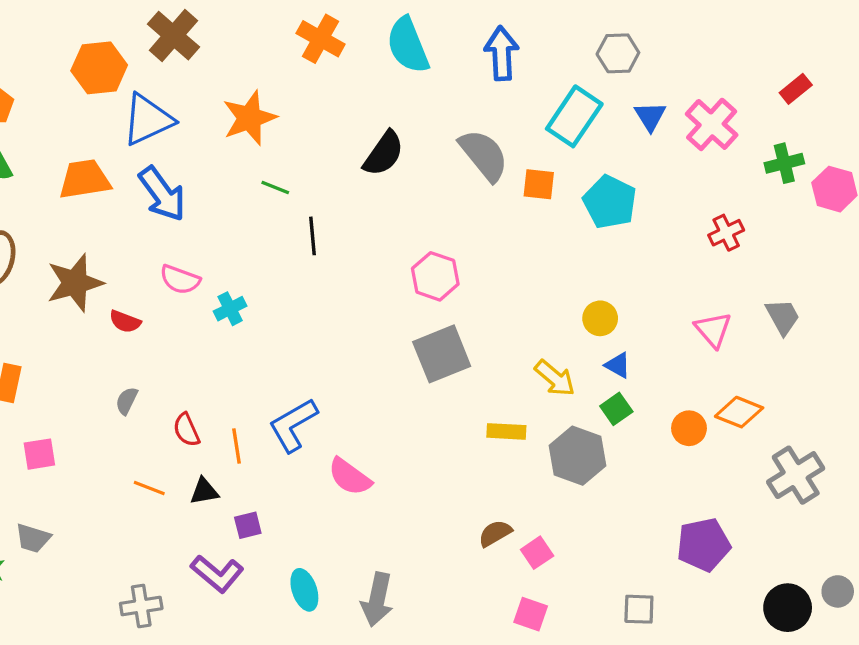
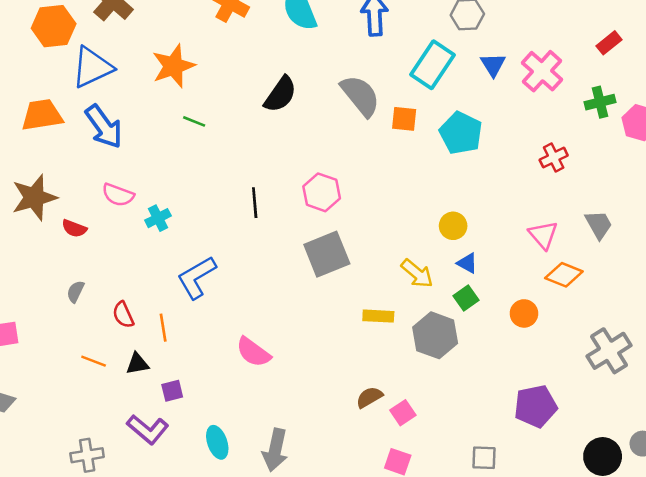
black line: (312, 236) -> (255, 203), moved
orange diamond: (739, 412) -> (564, 275), moved
blue L-shape: (293, 425) -> (197, 277), moved

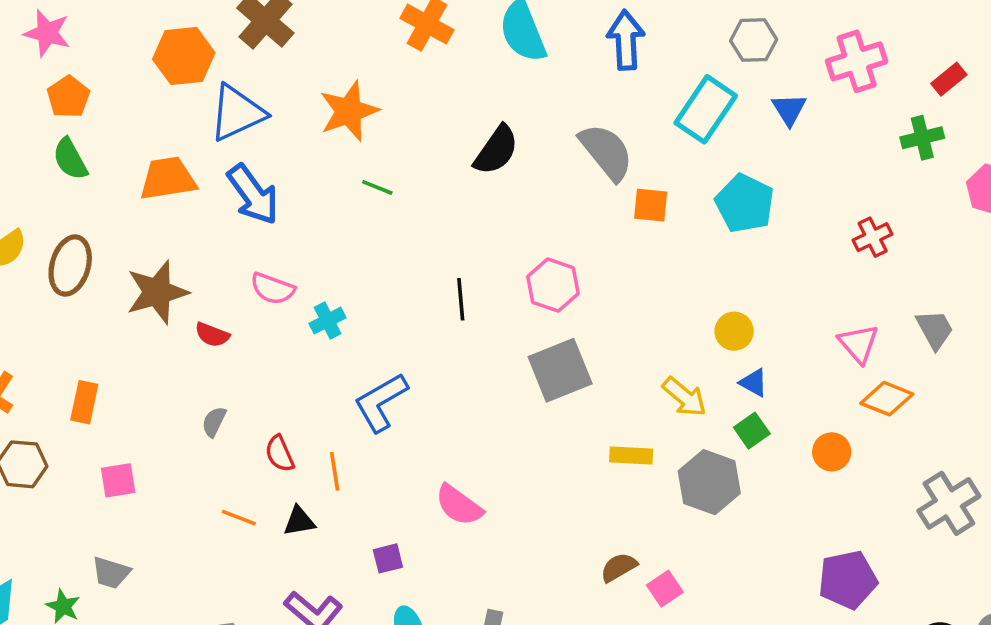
pink cross: (542, 71) -> (857, 61), moved, turned 30
green cross: (600, 102) -> (922, 138), moved
orange square: (404, 119) -> (651, 205), moved
purple square: (172, 391) -> (388, 558), moved

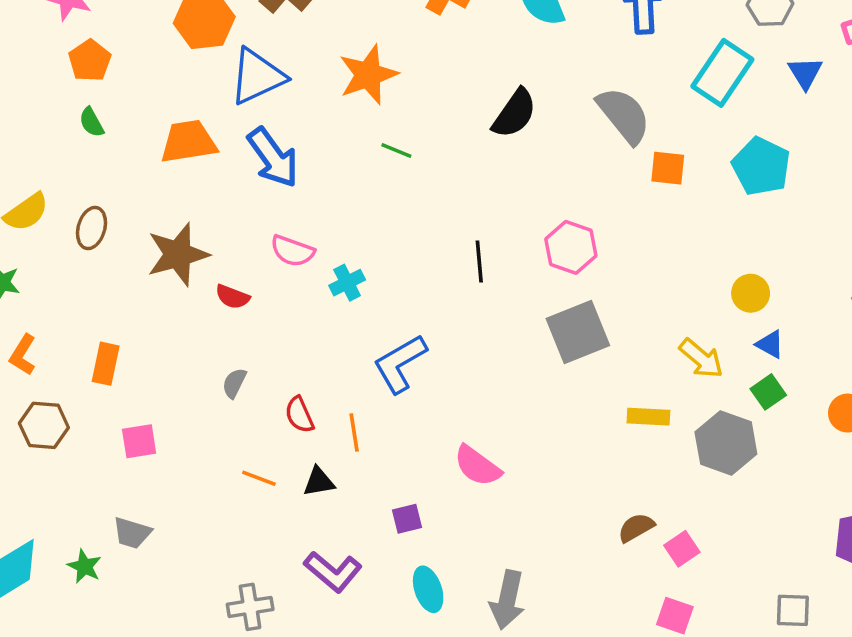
green semicircle: (70, 159) -> (91, 122), size x0.7
brown ellipse: (70, 266) -> (91, 228), size x0.7

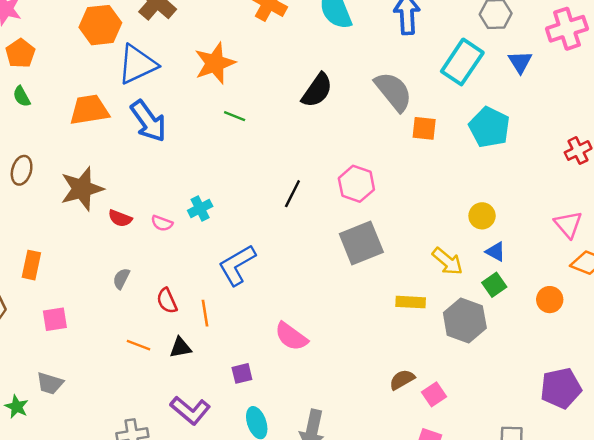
pink semicircle: (292, 251) -> (162, 223), moved, size x0.7
black line: (479, 261) -> (292, 194), turned 32

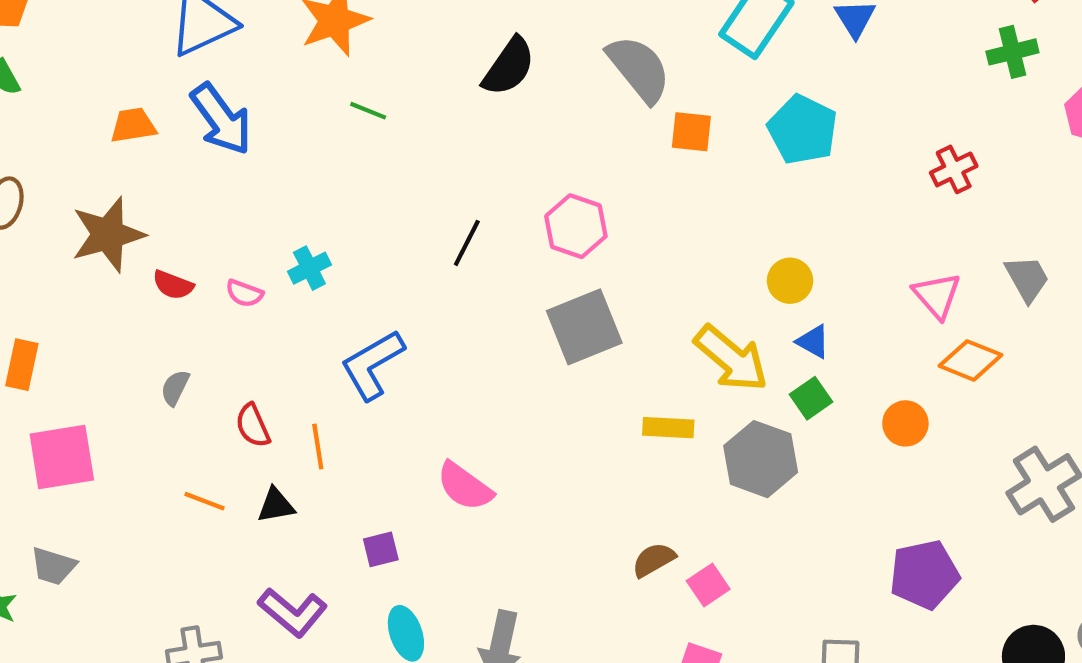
orange trapezoid: (89, 110) -> (133, 125), moved, size x0.7
yellow arrow: (448, 261) -> (731, 358), size x1.4
pink square: (55, 319) -> (62, 457), size x1.6

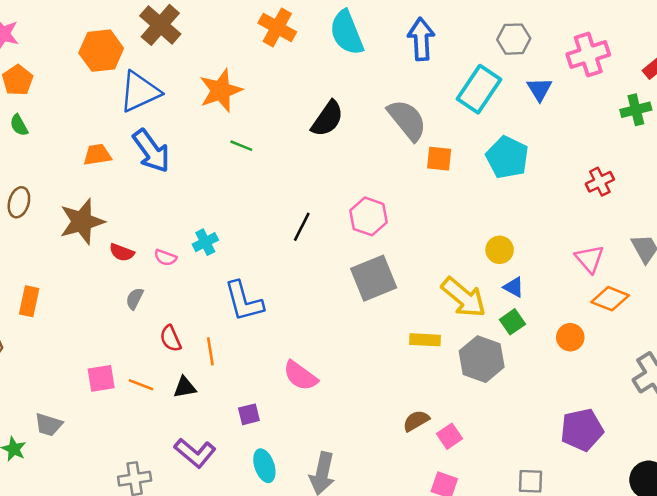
blue L-shape: (372, 365) -> (244, 301), turned -75
gray semicircle: (175, 388) -> (135, 299), moved
pink square: (62, 457) -> (101, 378), moved, size x0.7

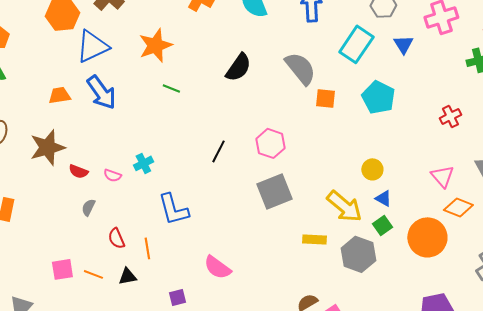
orange circle: (570, 337) -> (427, 237), size x1.8

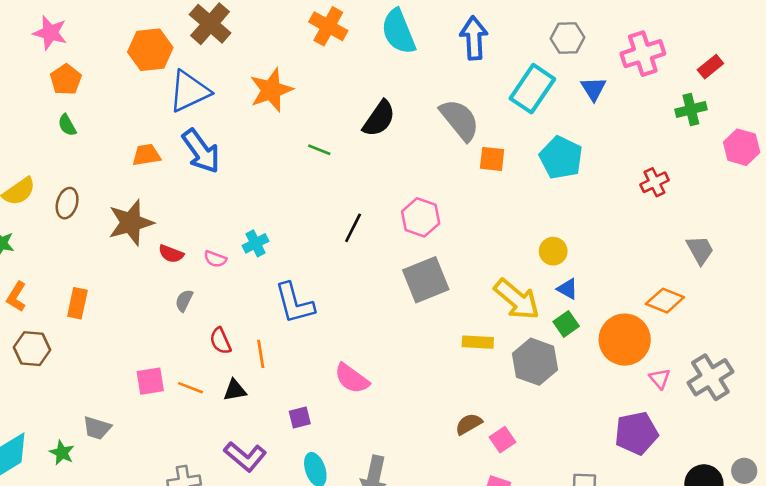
green line: (171, 88) -> (319, 150), moved
pink triangle: (442, 176) -> (660, 379), moved, size x0.7

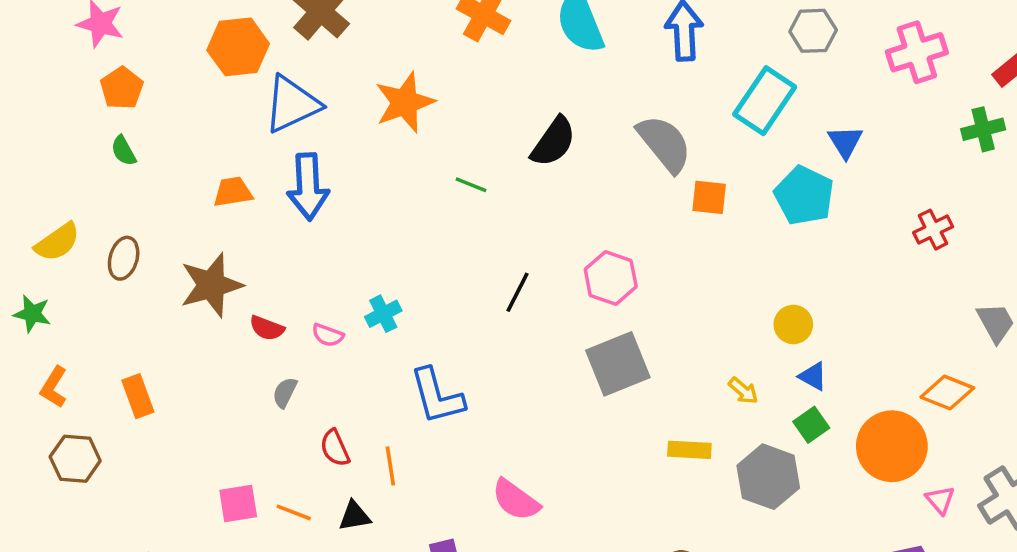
blue triangle: (593, 89) -> (845, 142), moved
blue arrow: (201, 151) -> (308, 187), turned 33
yellow arrow: (517, 299) -> (743, 391), size x0.5
orange rectangle: (77, 303) -> (138, 396), turned -32

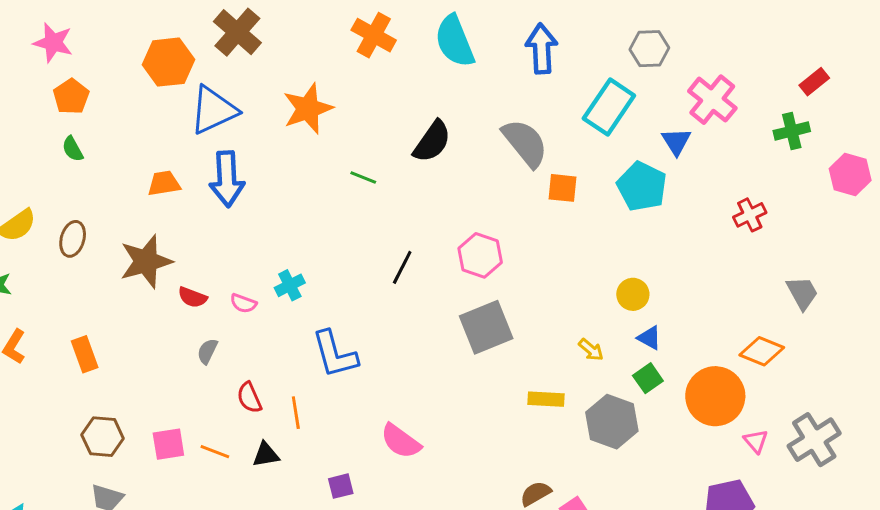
pink cross: (917, 52) -> (712, 100), moved, turned -33
brown hexagon: (75, 459) -> (103, 437), moved

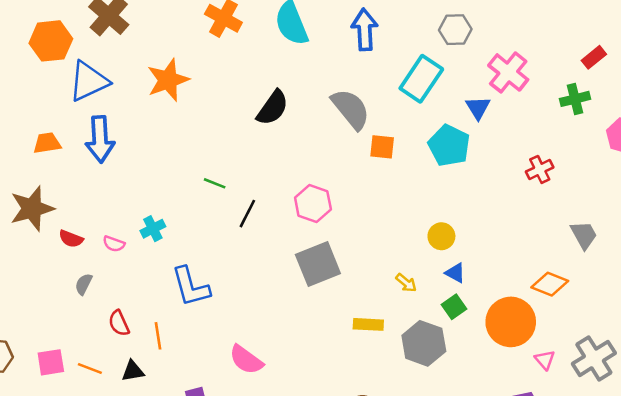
green line: (363, 177) -> (215, 183), moved

